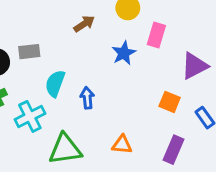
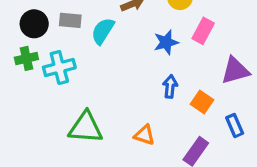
cyan semicircle: (55, 83) -> (103, 31), moved
blue arrow: (87, 98) -> (170, 87), moved
cyan cross: (30, 117) -> (59, 67), moved

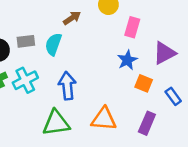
blue star: (166, 42) -> (127, 60), moved
blue arrow: (170, 87) -> (67, 86), moved, size x1.5
orange triangle: (144, 135) -> (104, 119), size x1.5

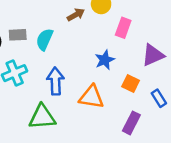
brown arrow: (72, 18) -> (76, 15), moved
blue star: (127, 60) -> (105, 60), moved
orange triangle: (104, 119) -> (91, 97), moved

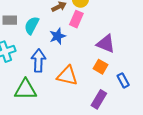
pink rectangle: (123, 28) -> (76, 19), moved
purple triangle: (153, 55) -> (106, 44), moved, turned 42
blue star: (105, 60) -> (58, 36), moved

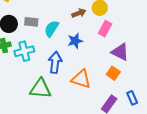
pink rectangle: (76, 19) -> (105, 29), moved
blue rectangle: (123, 80) -> (132, 98), moved

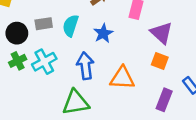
purple triangle: (120, 52) -> (162, 33), turned 30

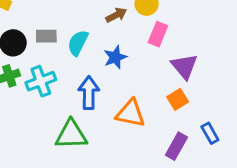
orange square: (160, 61) -> (178, 99), turned 30

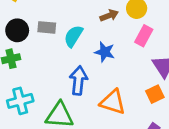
blue star: (115, 57) -> (105, 52), turned 30
cyan cross: (41, 81) -> (20, 101), moved

